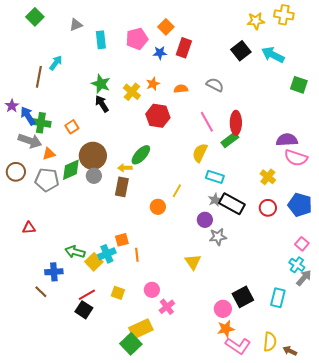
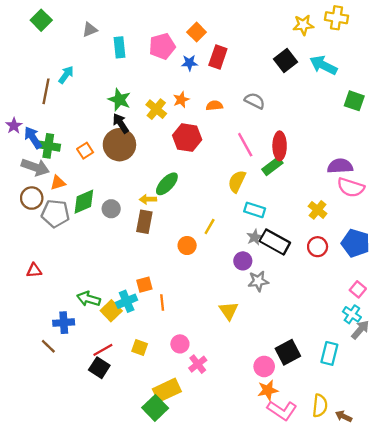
brown circle: (93, 156) -> (119, 145), moved
brown circle: (16, 172) -> (32, 198), moved

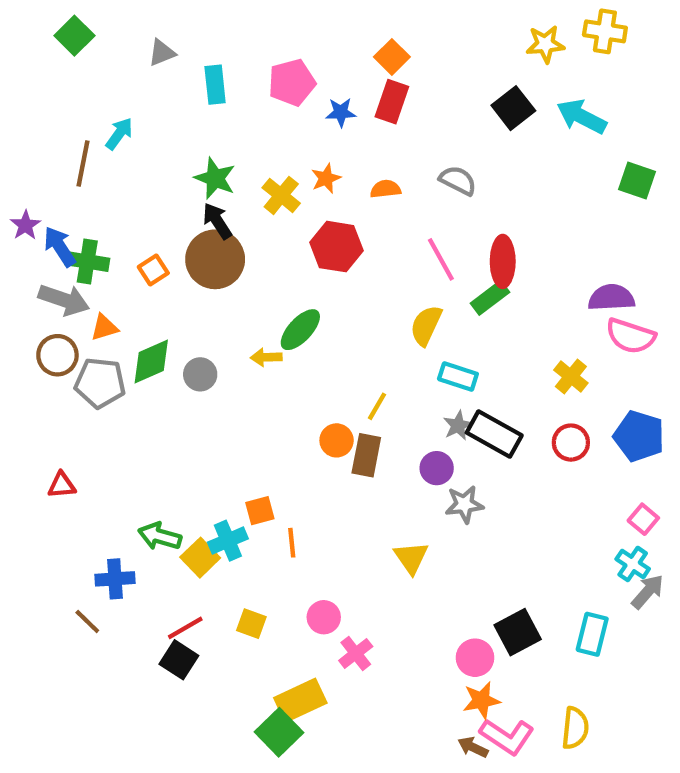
orange square: (197, 32) -> (392, 57), moved
brown rectangle: (144, 222) -> (366, 455), moved
brown arrow: (344, 416) -> (473, 747), moved

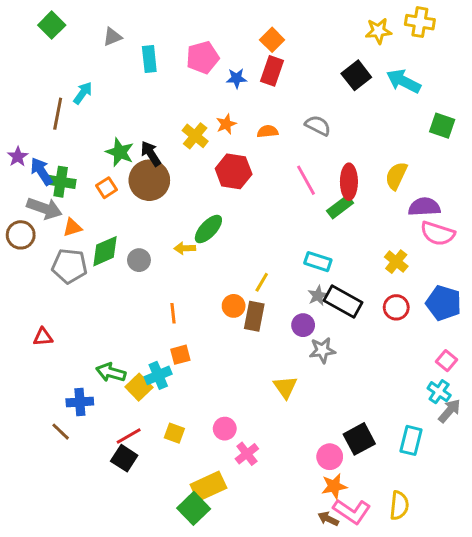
green star: (215, 178) -> (120, 152), moved
yellow semicircle: (426, 325) -> (396, 176), moved
brown circle: (57, 355) -> (21, 235), moved
orange line: (292, 543) -> (173, 313), moved

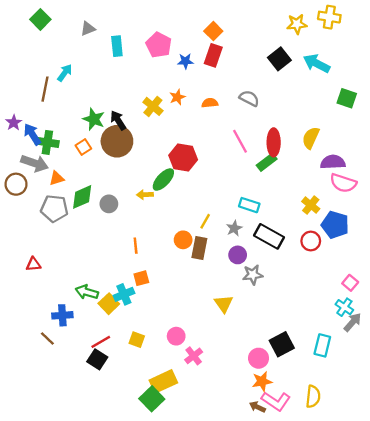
pink pentagon: (203, 58) -> (159, 45), turned -30
red hexagon: (234, 171) -> (183, 157), moved
gray star: (318, 296) -> (234, 228), moved
blue pentagon: (444, 303) -> (335, 225), moved

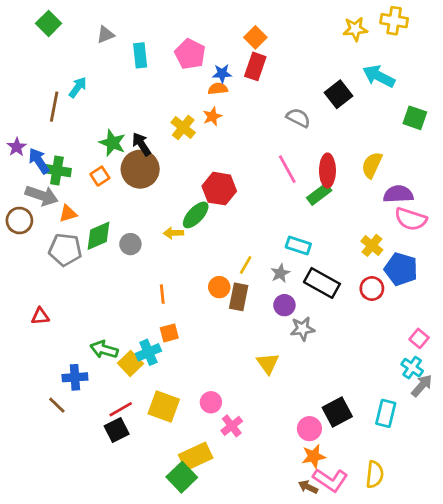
black square: (279, 59) -> (339, 94), moved
orange semicircle: (210, 103) -> (218, 89), moved
yellow square: (137, 340) -> (164, 406), size x1.6
black square: (97, 359) -> (117, 430), turned 30

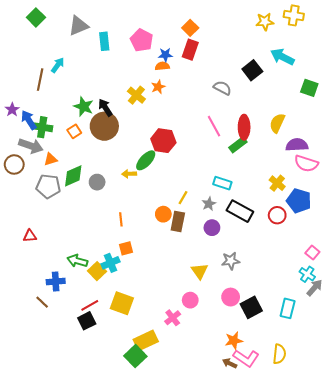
gray triangle: (105, 35) -> (78, 26), size x1.5
gray star: (302, 329) -> (231, 261), moved
pink circle: (211, 402) -> (190, 300), moved
pink circle: (309, 429) -> (231, 297), moved

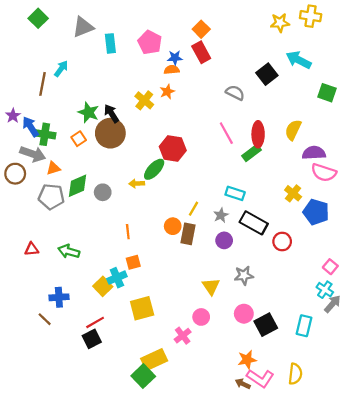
red rectangle: (190, 50) -> (201, 52), turned -48
red circle: (277, 215) -> (282, 241), moved
green arrow: (77, 261) -> (69, 251), moved
yellow square: (122, 303) -> (142, 308), moved, turned -35

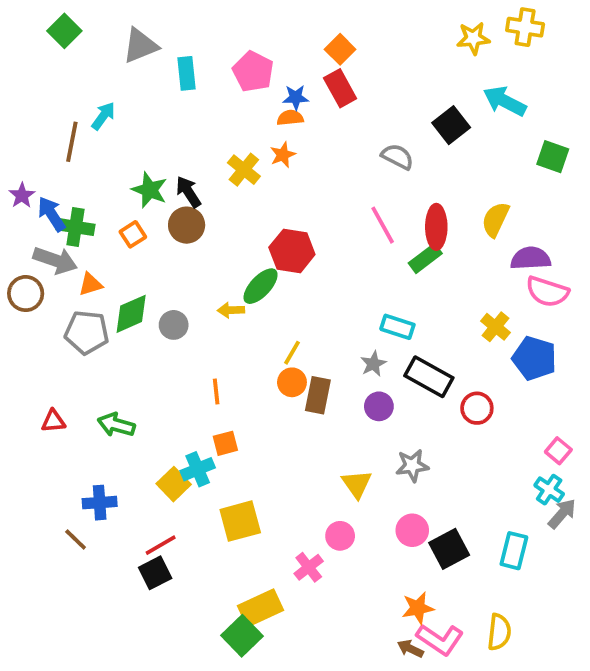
brown circle: (110, 133) -> (187, 225), size x0.7
yellow line: (194, 209) -> (292, 353), moved

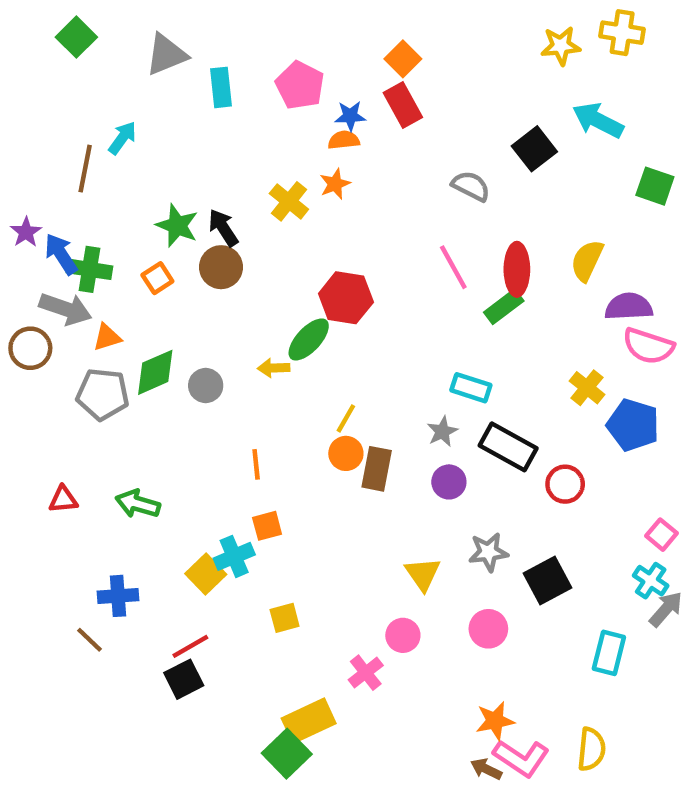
yellow square: (240, 521) -> (285, 618), size x0.6
black square: (449, 549) -> (548, 581), moved

